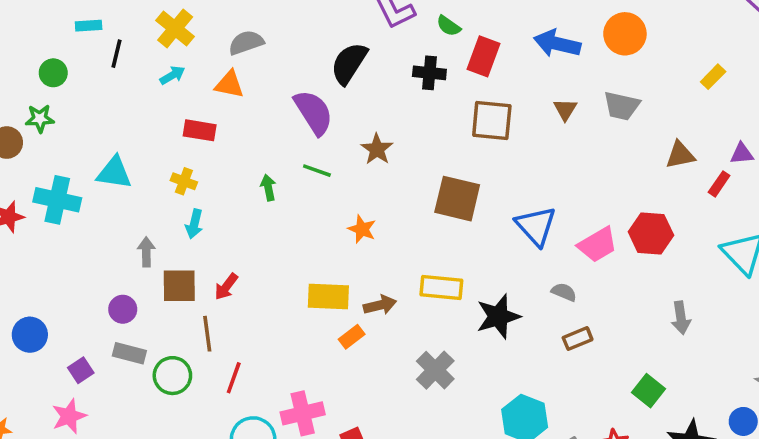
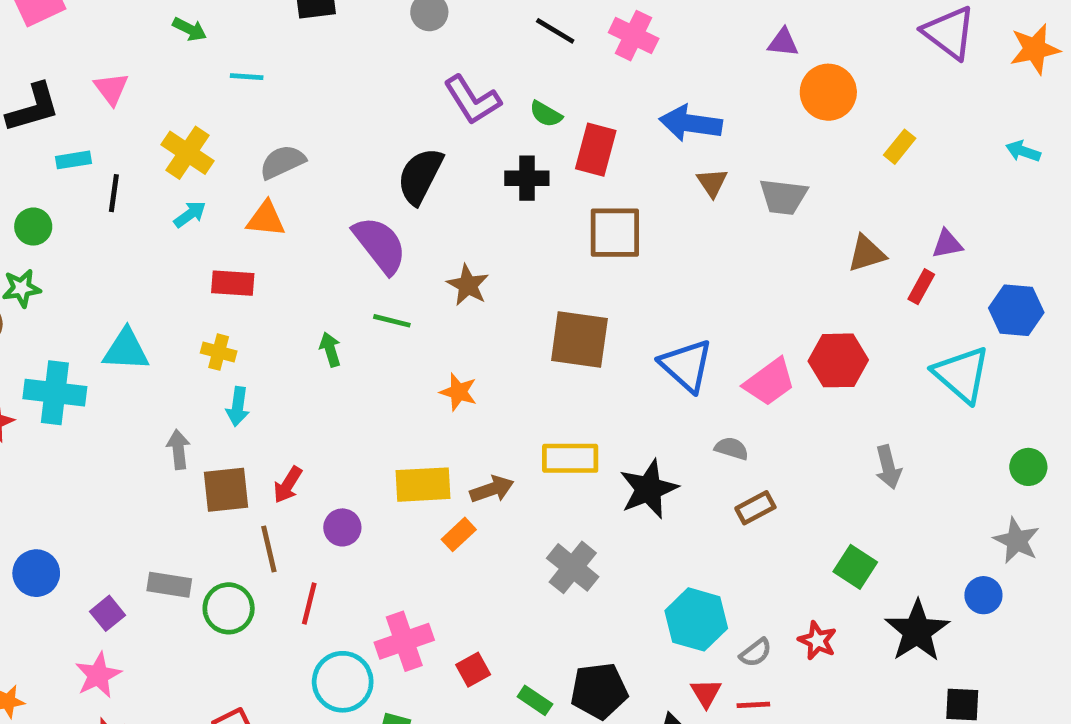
orange circle: (625, 34) -> (828, 92), moved
brown triangle: (565, 109) -> (712, 183), moved
purple circle: (123, 309) -> (342, 527), moved

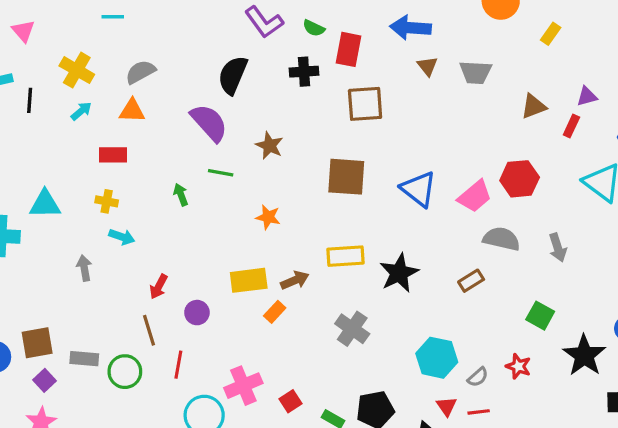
cyan arrow: (238, 407) -> (122, 237), turned -75
gray semicircle: (732, 448) -> (501, 239), moved, size x1.6
brown square: (226, 490) -> (37, 343), moved

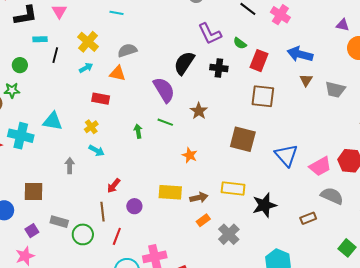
black cross: (304, 72) -> (219, 68), moved
yellow cross: (107, 201) -> (91, 127), turned 32
orange rectangle: (275, 312) -> (203, 220), moved
brown square: (37, 343) -> (33, 192), moved

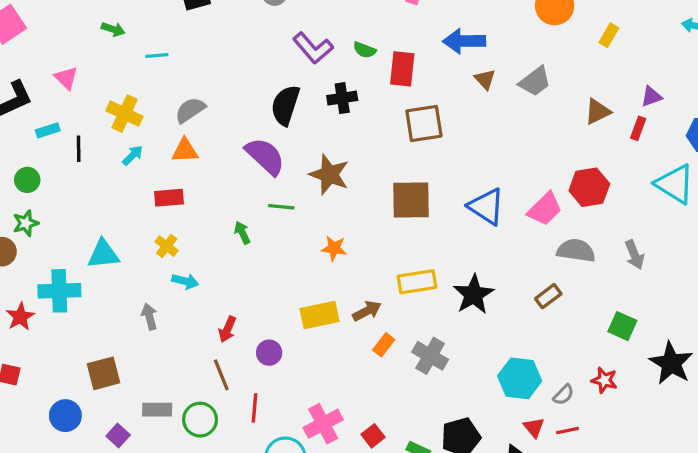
gray trapezoid: (335, 90) -> (535, 81), turned -35
brown star: (199, 111) -> (329, 175), size x1.4

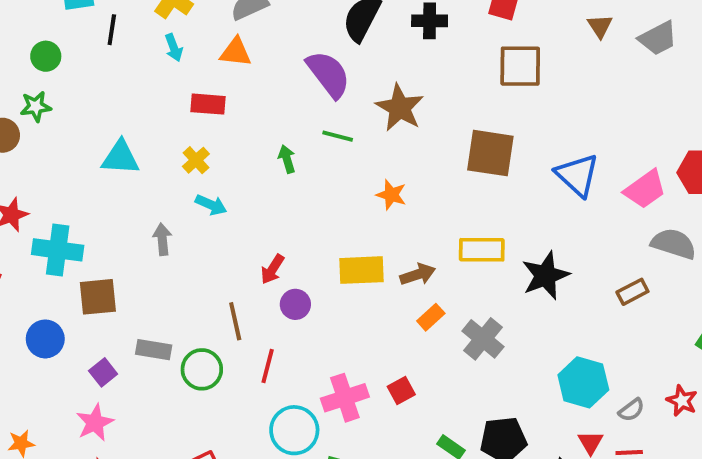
cyan arrow: (133, 155) -> (174, 48), turned 105
cyan cross: (59, 291) -> (58, 250), moved
red arrow: (227, 329) -> (272, 269), moved
red square: (373, 436) -> (401, 390), moved

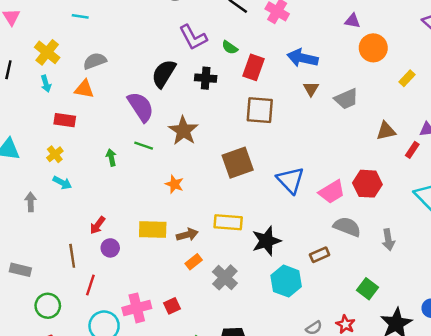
brown square: (490, 153) -> (238, 163), turned -32
green circle: (202, 369) -> (48, 306), moved
cyan hexagon: (583, 382) -> (286, 281), moved

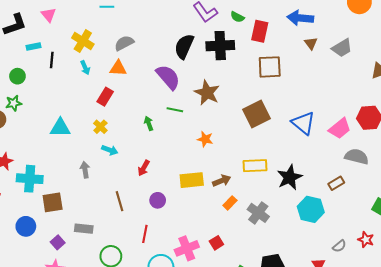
black cross: (206, 78) -> (220, 46), size x1.5
red rectangle: (65, 120) -> (105, 97), turned -60
red arrow: (98, 225) -> (144, 168), moved
brown line: (72, 256) -> (120, 201), moved

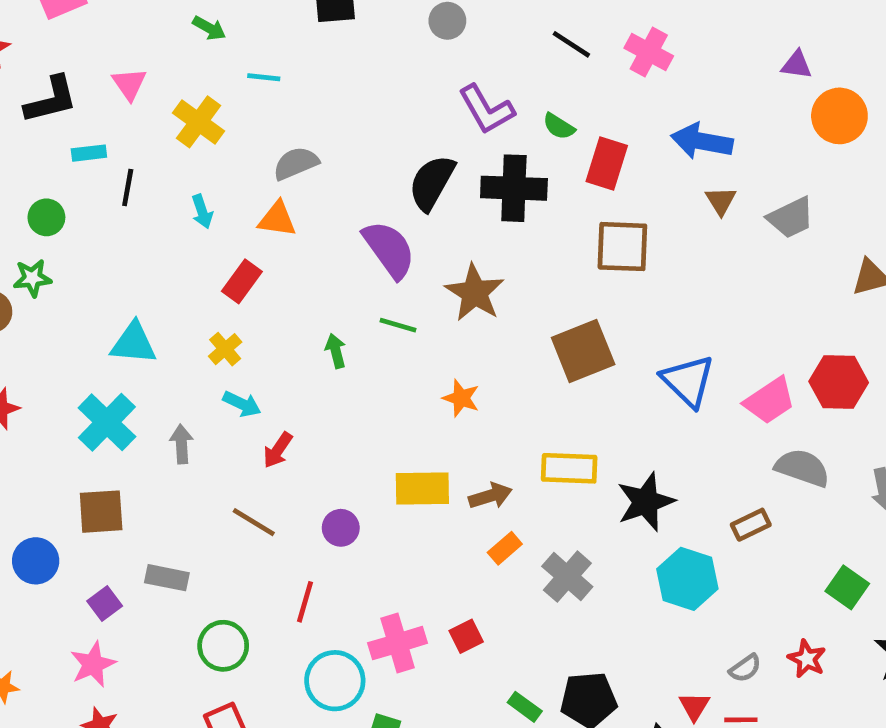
yellow cross: (83, 41) -> (199, 122), moved
red arrow: (144, 168) -> (278, 450), moved
cyan cross: (30, 179) -> (107, 422), moved, turned 35
brown line: (120, 201) -> (254, 522), turned -48

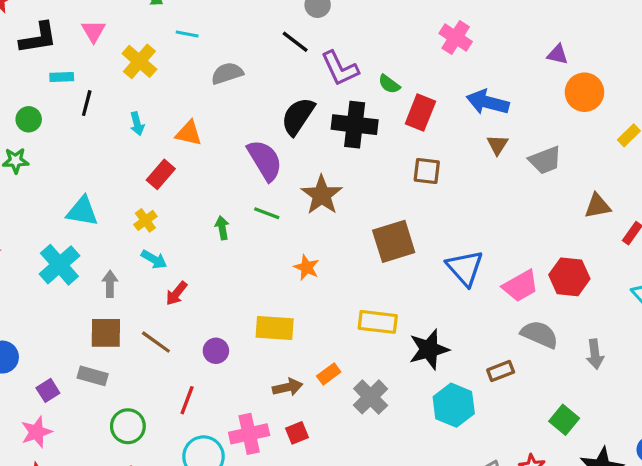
black line: (571, 44) -> (295, 42), moved
gray semicircle: (296, 163) -> (227, 73), moved
brown square: (622, 247) -> (427, 171), size x0.7
brown arrow: (490, 496) -> (288, 387), moved
brown square: (101, 512) -> (106, 333), moved

